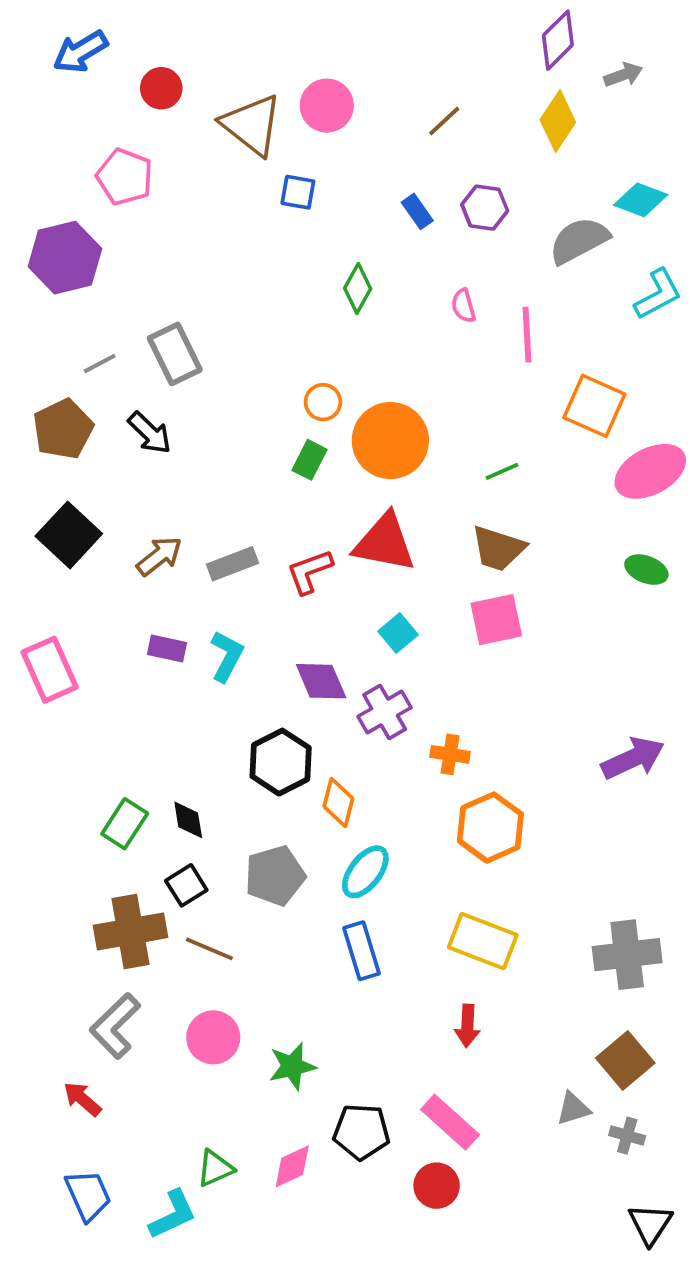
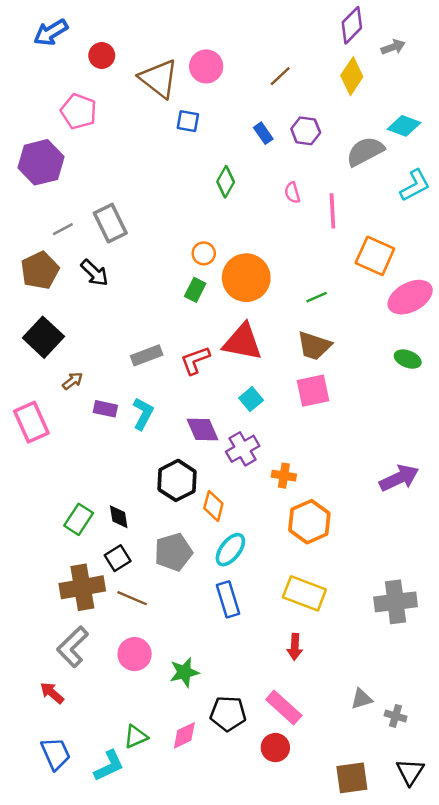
brown arrow: (159, 556) -> (73, 381), moved, size x0.7
brown square: (625, 1060) -> (352, 778), moved, turned 32

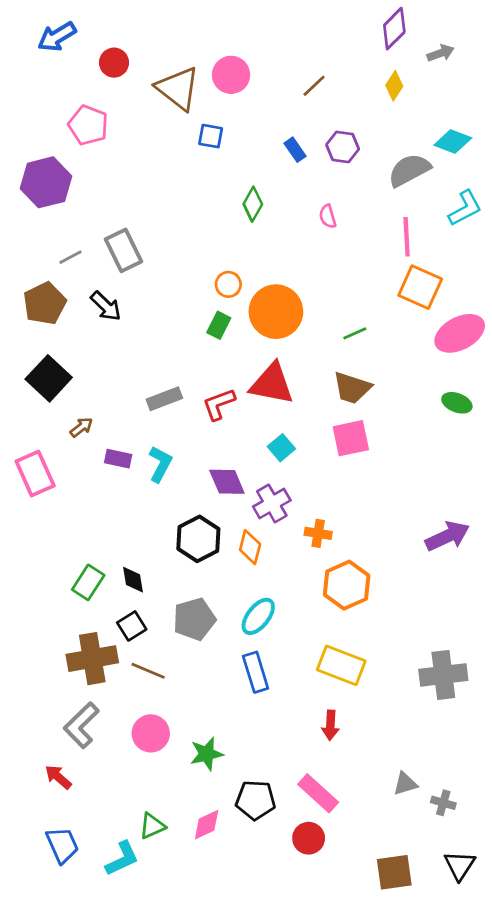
yellow diamond: (352, 76) -> (394, 86), size x0.7
pink line: (332, 211) -> (407, 237), moved
orange diamond: (213, 506) -> (250, 547), moved

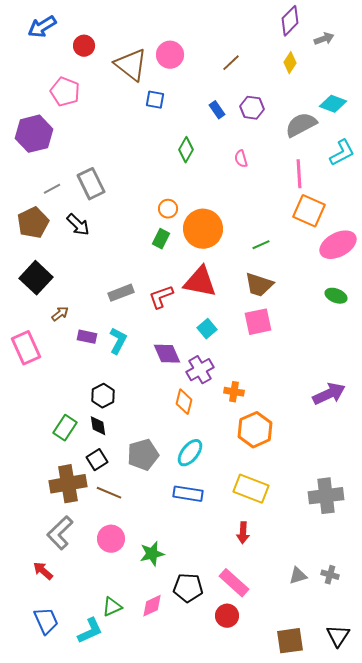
black hexagon: (198, 539) -> (103, 396), moved, size x0.7
blue rectangle: (256, 672) -> (188, 494), turned -64
gray cross: (443, 803) -> (330, 575), moved

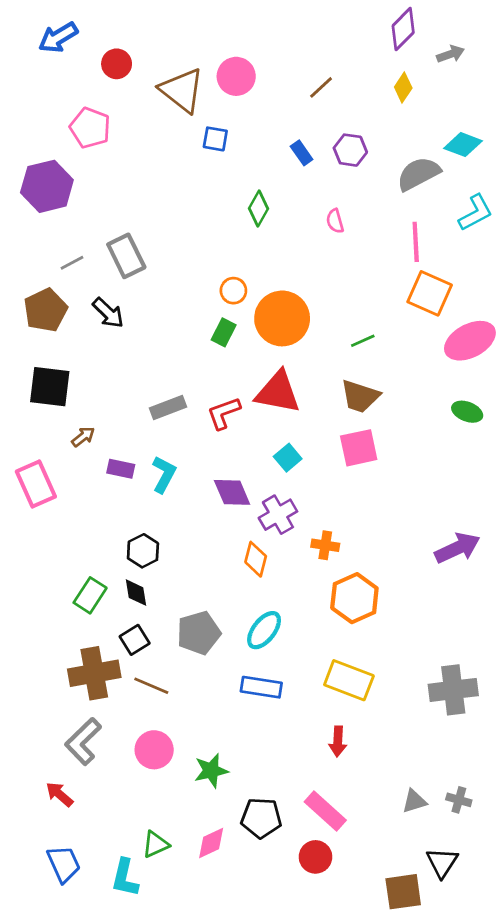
black square: (36, 278) -> (50, 387), turned -36
cyan L-shape: (90, 631) -> (125, 878), turned 128
black triangle: (338, 636) -> (442, 862), moved

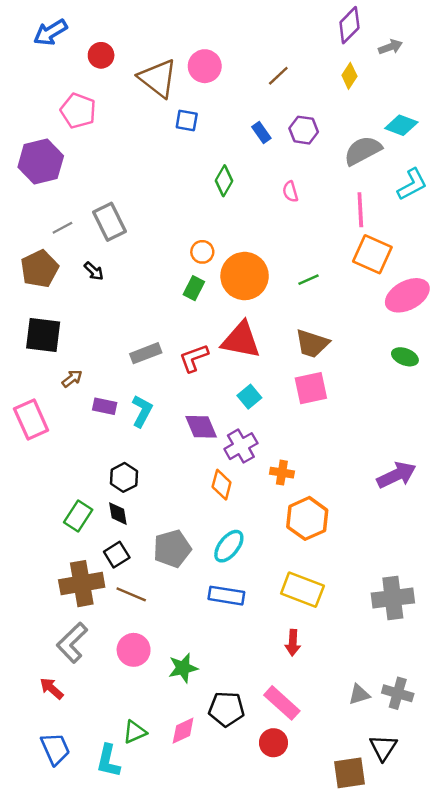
black arrow: (108, 313) -> (94, 271), size x0.7
green line: (363, 341) -> (308, 280), moved
gray cross: (459, 800) -> (398, 693), size x1.4

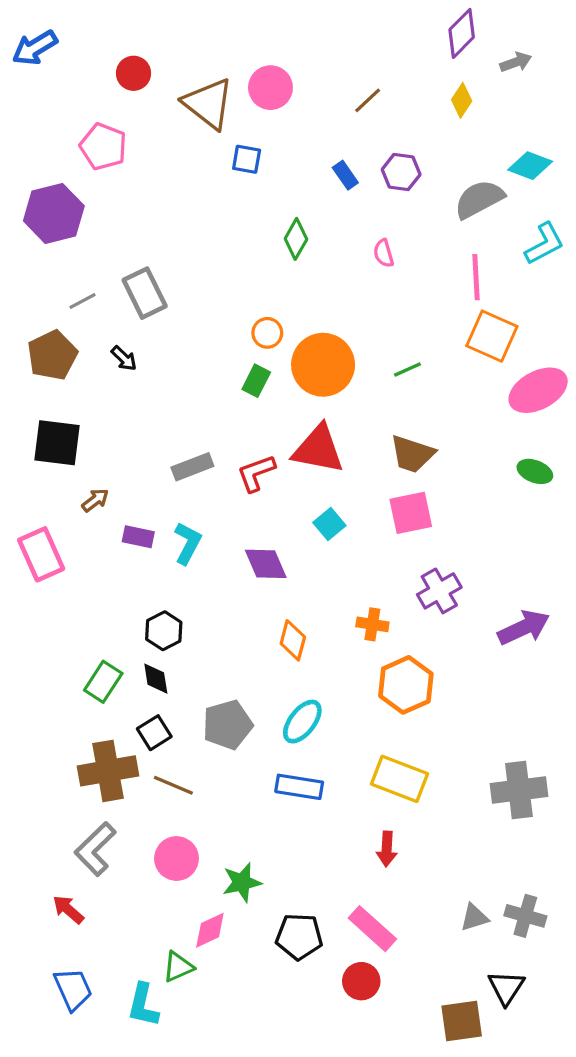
blue arrow: (50, 32) -> (35, 48), moved
purple cross: (241, 446) -> (439, 591), moved
pink diamond: (183, 731) -> (210, 930), moved

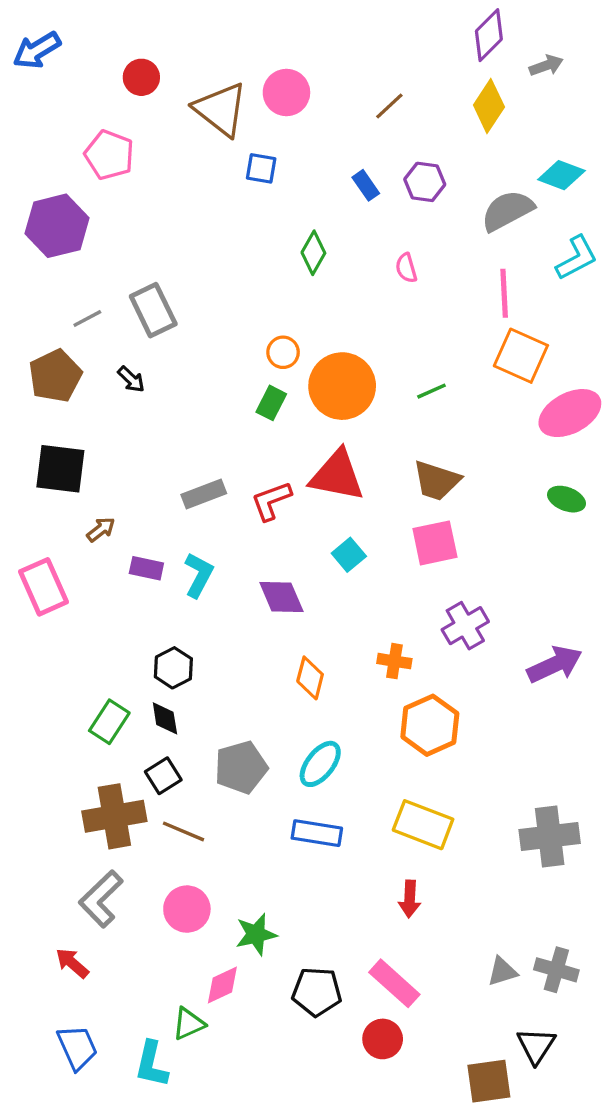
yellow diamond: (462, 100) -> (489, 106), size x1.4

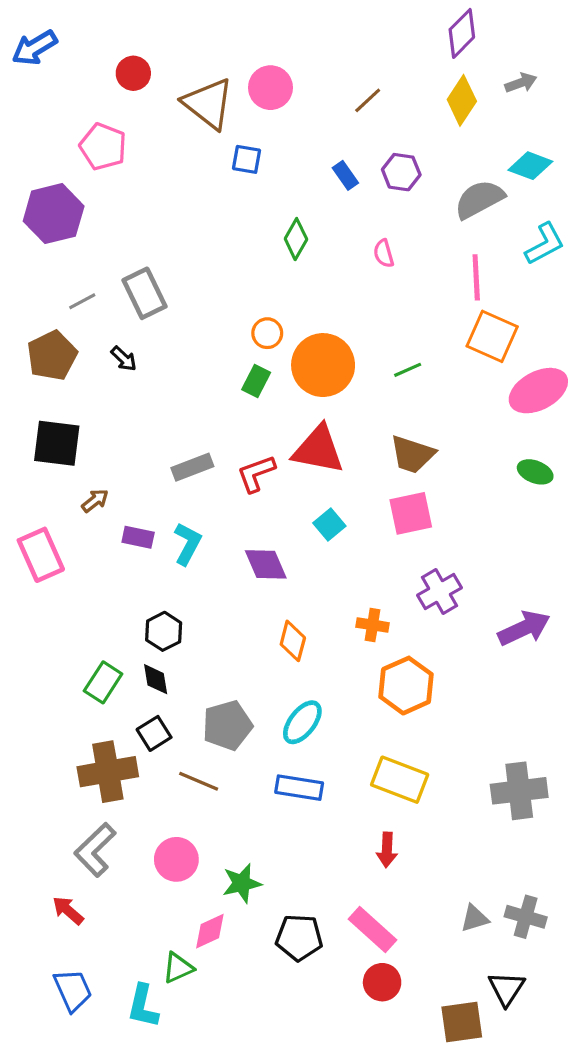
gray arrow: (546, 66) -> (521, 83), moved
brown line: (184, 831) -> (199, 781), moved
red circle: (383, 1039) -> (382, 982), moved

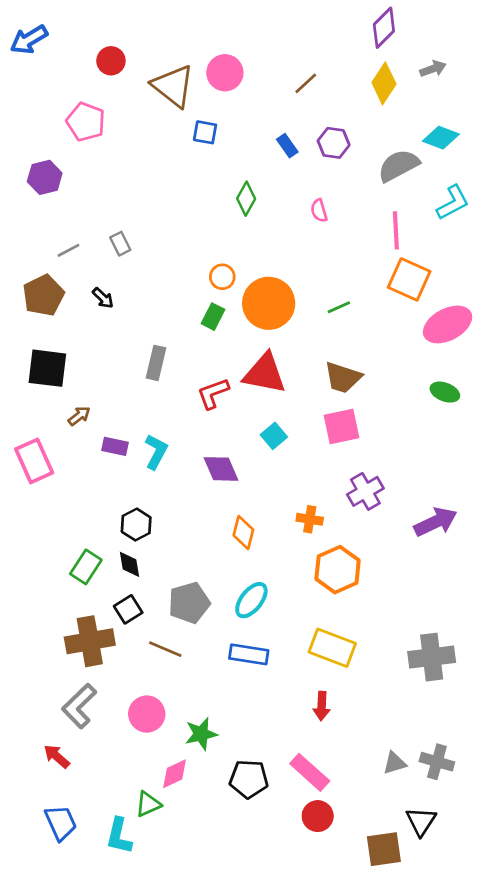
purple hexagon: (54, 214) -> (45, 177), size x0.7
gray rectangle: (144, 293) -> (120, 244), size x0.6
gray rectangle: (192, 467) -> (156, 363), moved, turned -56

